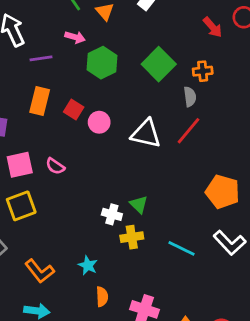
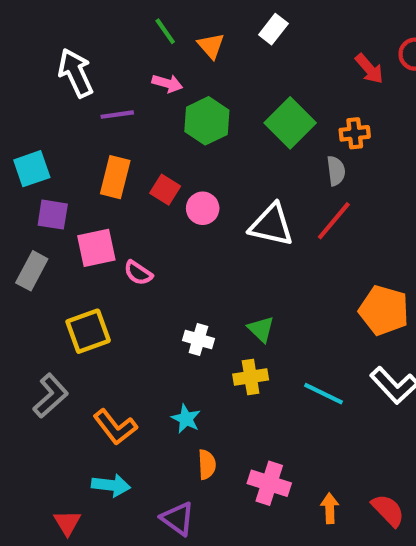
pink square: (20, 165) -> (96, 248), moved
white cross: (112, 214) -> (198, 340), moved

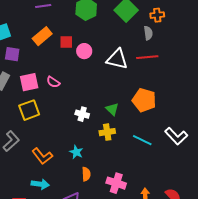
orange rectangle: (115, 177) -> (42, 36), turned 36
red square: (165, 190) -> (66, 42), turned -32
red line: (334, 221) -> (147, 57), turned 45
pink square: (96, 248) -> (29, 82), moved
orange pentagon: (384, 310) -> (144, 100), moved

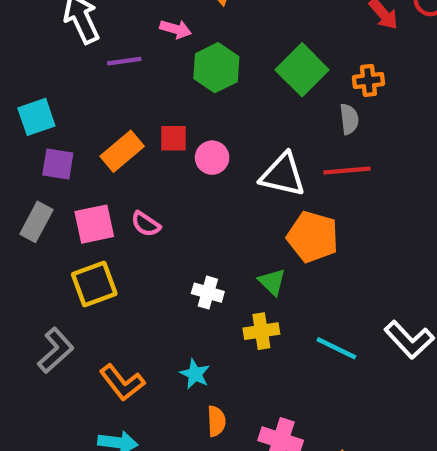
orange rectangle: (42, 36) -> (122, 151), moved
orange pentagon: (144, 100) -> (313, 237), moved

